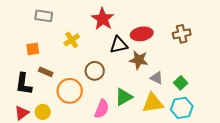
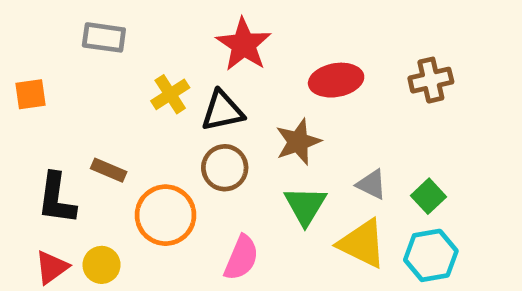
black triangle: (119, 45) -> (222, 111), moved
orange square: (33, 49) -> (30, 94), moved
brown star: (139, 60) -> (298, 142), moved, turned -30
green triangle: (124, 97) -> (305, 206), moved, turned -30
yellow triangle: (153, 103) -> (362, 244), turned 35

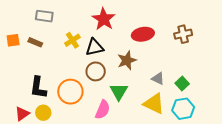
brown rectangle: (109, 170) -> (35, 42), moved
black L-shape: (57, 199) -> (38, 88), moved
green triangle: (305, 206) -> (119, 92), moved

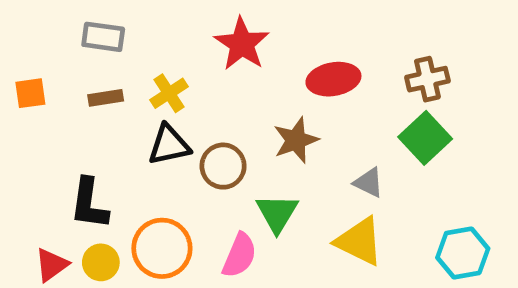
brown rectangle: (35, 42) -> (106, 98), moved, turned -32
black triangle: (95, 47) -> (169, 145), moved
green square: (182, 84) -> (425, 138), moved, size x1.5
orange circle: (70, 92) -> (162, 248), moved
cyan hexagon: (183, 109) -> (463, 253), moved

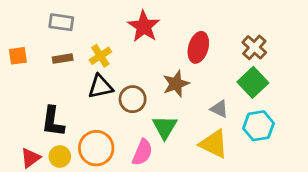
red ellipse: (333, 79) -> (198, 47), turned -64
brown cross: (427, 79) -> (254, 47), turned -35
cyan hexagon: (463, 253) -> (258, 126), moved

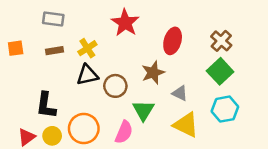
gray triangle: (219, 109) -> (180, 93), moved

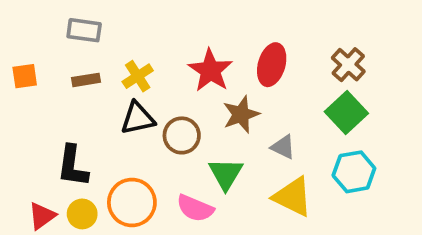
red star: (125, 23) -> (210, 70), moved
pink semicircle: (124, 132) -> (195, 208), turned 90

